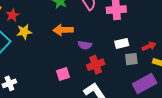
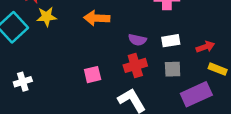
purple semicircle: (85, 45) -> (137, 40), moved
gray square: (131, 59) -> (173, 69), moved

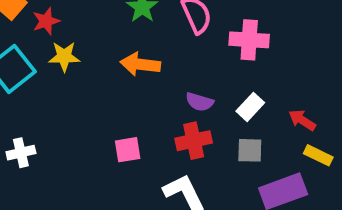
white rectangle: (171, 41) -> (250, 107), turned -42
red arrow: (205, 47) -> (302, 120), turned -132

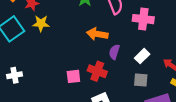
orange arrow: (140, 64) -> (97, 34), moved
purple semicircle: (200, 102) -> (114, 52), turned 88
red cross: (194, 141) -> (97, 71), moved, turned 30

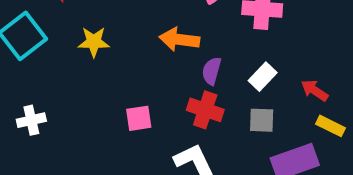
yellow star: (41, 23) -> (94, 42), moved
red cross: (97, 71) -> (205, 110), moved

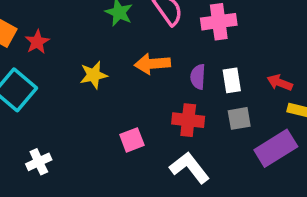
yellow star: (94, 42) -> (94, 75), moved
purple semicircle: (212, 71) -> (198, 77), moved
white rectangle: (263, 77) -> (232, 80), turned -40

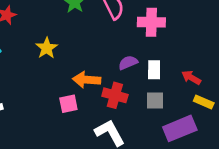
orange arrow: (152, 64) -> (87, 80), moved
yellow star: (94, 75) -> (47, 48), turned -30
purple semicircle: (198, 77) -> (128, 63), turned 54

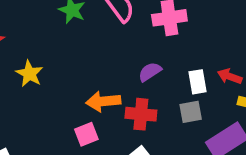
yellow star: (47, 48) -> (29, 74), moved
white rectangle: (154, 70) -> (198, 82), moved

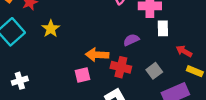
white rectangle: (198, 82) -> (163, 28), moved
gray square: (191, 112) -> (154, 71), turned -35

